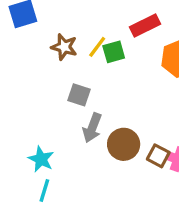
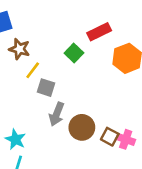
brown star: (64, 47) -> (19, 49), moved
yellow line: (97, 47) -> (33, 70), moved
green square: (114, 52) -> (74, 53), turned -30

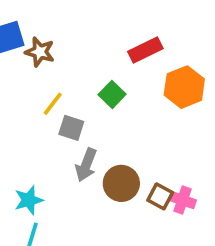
brown star: (19, 49) -> (40, 52), moved
green square: (74, 53) -> (112, 94), moved
cyan star: (15, 139) -> (29, 200), turned 30

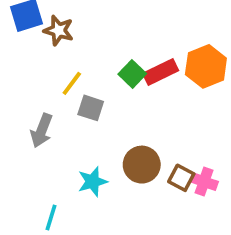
red rectangle: (145, 50) -> (161, 72), moved
gray arrow: (86, 165) -> (42, 131), moved
cyan star: (29, 200) -> (93, 182), moved

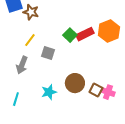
yellow line: (72, 83) -> (30, 40), moved
cyan line: (51, 217) -> (16, 99), moved

